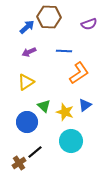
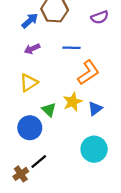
yellow star: (65, 112) -> (73, 102), moved, turned 30
cyan circle: (71, 141) -> (94, 149), moved

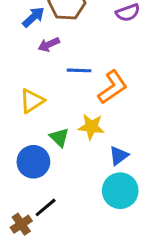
blue line: (71, 48) -> (79, 70), moved
purple arrow: (32, 49) -> (49, 45), moved
yellow star: (73, 102) -> (91, 127), turned 30
blue triangle: (95, 109) -> (119, 156), moved

